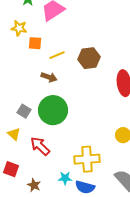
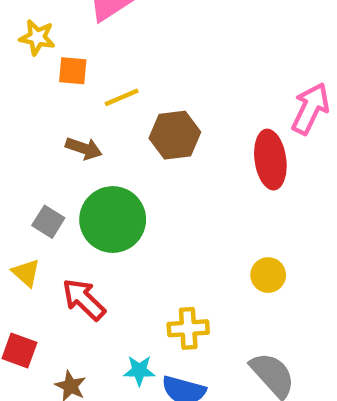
brown hexagon: (89, 58) -> (175, 135), moved
brown arrow: (49, 77) -> (84, 148), moved
yellow cross: (87, 159) -> (188, 328), size x0.7

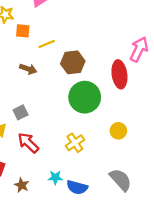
green circle: (113, 220) -> (85, 97), moved
gray square: (48, 222) -> (21, 112), moved, turned 32
yellow cross: (188, 328) -> (75, 143), moved, turned -30

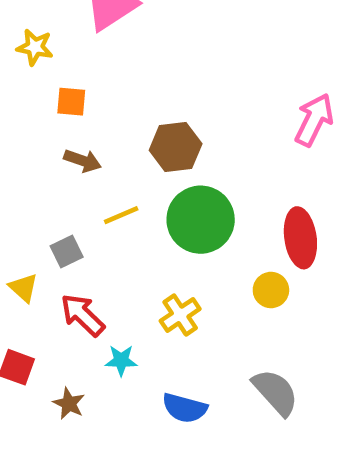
orange square: (23, 31) -> (71, 102), moved
yellow line: (47, 44) -> (121, 215), moved
red ellipse: (119, 74) -> (300, 238), moved
cyan star: (55, 178) -> (121, 360), moved

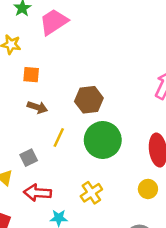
yellow line: (121, 215) -> (59, 137), turned -42
yellow circle: (271, 290) -> (148, 189), moved
red arrow: (83, 315) -> (37, 193), turned -40

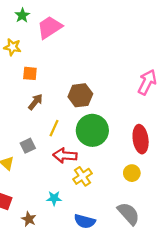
brown arrow: (37, 107) -> (35, 102), turned -70
red arrow: (37, 193) -> (65, 156), moved

